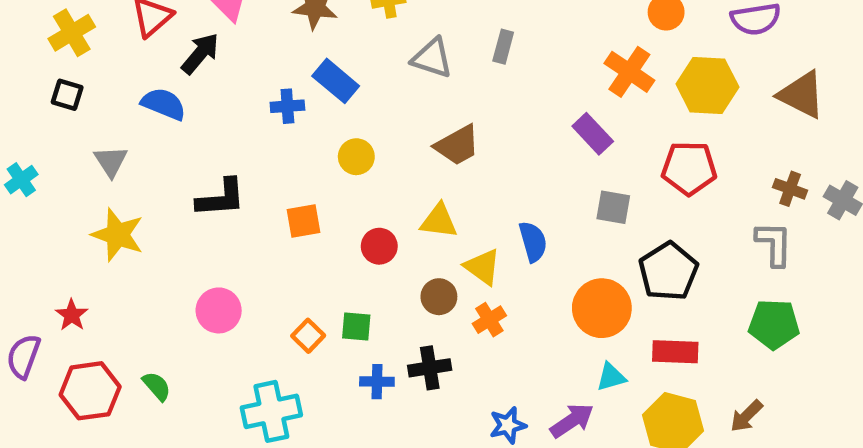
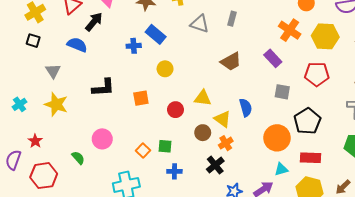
brown trapezoid: (457, 145) -> (231, 61), moved
cyan cross: (21, 180) -> (20, 104), moved
black cross: (430, 368) -> (215, 165), moved, turned -30
green semicircle: (157, 386) -> (78, 158), moved

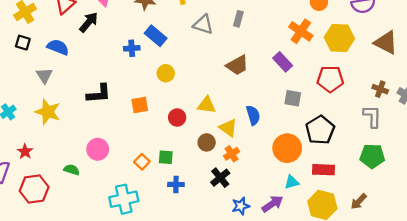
blue semicircle: (77, 45) -> (58, 47), moved
green semicircle: (78, 158) -> (72, 170), turned -32

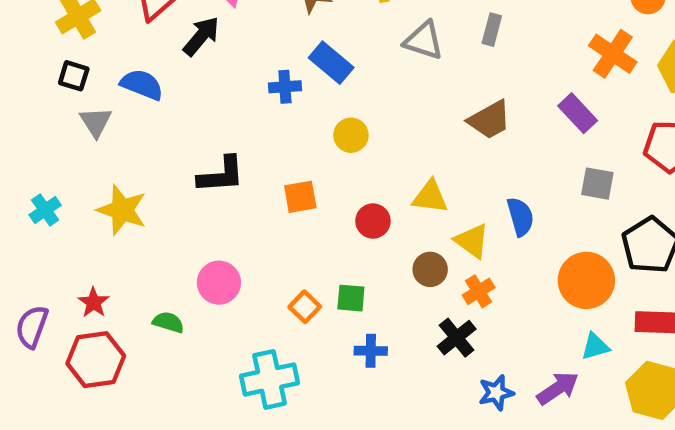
gray triangle: (44, 76) -> (96, 122), moved
red star: (25, 152) -> (93, 302), moved

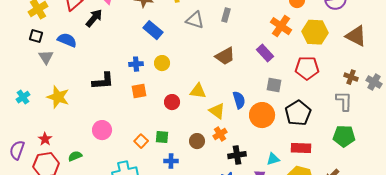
blue cross: (285, 87) -> (136, 64), moved
brown circle: (430, 269) -> (197, 141), moved
orange circle: (586, 280) -> (262, 115), moved
green semicircle: (168, 322) -> (75, 156), moved, turned -40
black cross: (457, 338) -> (237, 155), moved, turned 30

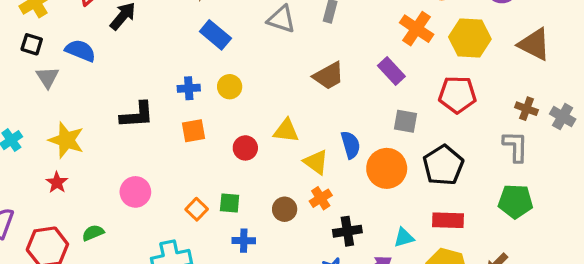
red star: (45, 139) -> (57, 183), moved

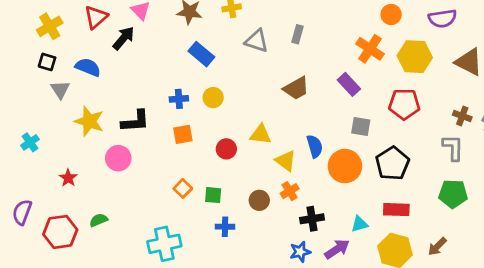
yellow star: (66, 140) -> (89, 121), moved
pink circle: (135, 192) -> (118, 158), moved
orange square: (197, 209) -> (183, 188), moved

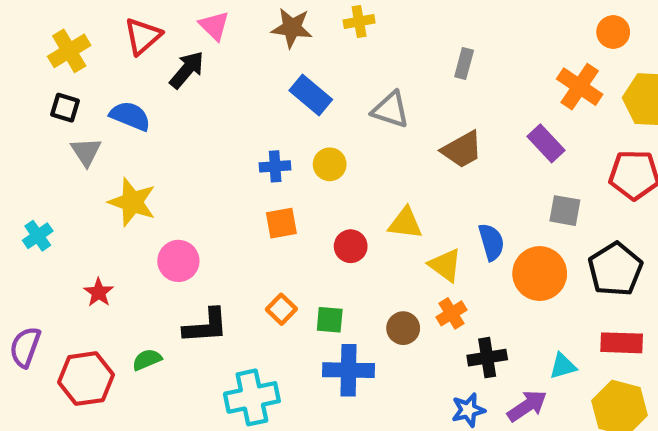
gray triangle: (257, 41) -> (391, 110), moved
black L-shape: (135, 121) -> (206, 326), moved
blue cross: (225, 227) -> (349, 370), size x1.6

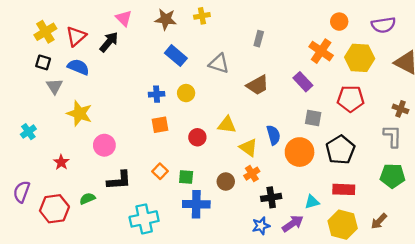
red triangle: (143, 36) -> (76, 36), moved

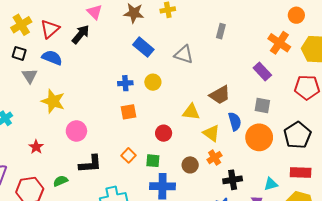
brown trapezoid: (258, 85) -> (220, 95), moved
gray square: (313, 118) -> (262, 105), moved
red circle: (197, 137) -> (164, 133), moved

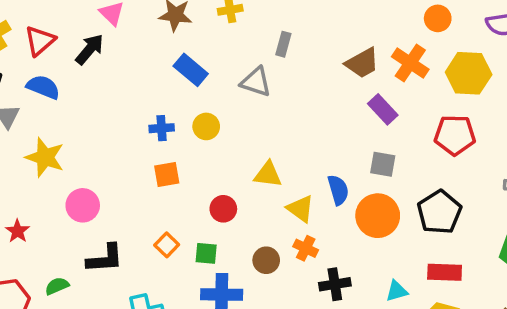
gray rectangle: (221, 31) -> (283, 44), moved
brown trapezoid: (220, 95) -> (362, 63), moved
orange cross: (215, 158) -> (306, 248), turned -32

